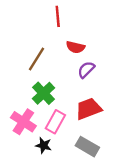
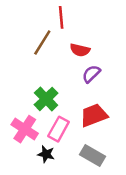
brown line: (36, 59) -> (42, 42), moved

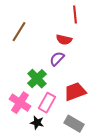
red line: (61, 17) -> (75, 15), moved
brown line: (42, 42) -> (19, 32), moved
purple semicircle: (91, 74) -> (57, 59), moved

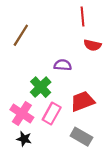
red semicircle: (64, 40) -> (92, 45), moved
purple semicircle: (57, 59) -> (63, 65), turned 49
black star: (37, 123) -> (24, 139), moved

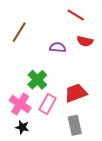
red line: (83, 17) -> (76, 15), turned -54
purple semicircle: (63, 65) -> (58, 47), moved
gray rectangle: (81, 137) -> (75, 125), turned 48

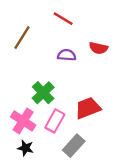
red line: (76, 15) -> (63, 19), moved
gray rectangle: (75, 125) -> (74, 146), moved, turned 54

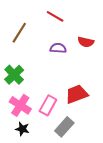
green cross: (43, 93) -> (14, 75), moved

